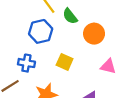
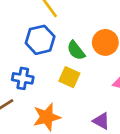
green semicircle: (70, 16) -> (76, 50), moved

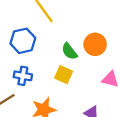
blue hexagon: (40, 40) -> (23, 41), moved

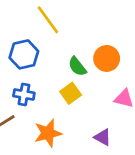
yellow square: (64, 75) -> (71, 93), turned 30

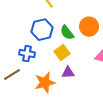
blue hexagon: (24, 54) -> (42, 30), moved
purple triangle: (103, 137) -> (68, 73), moved, turned -32

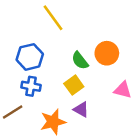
blue hexagon: (42, 30) -> (30, 57), moved
purple triangle: (68, 73) -> (81, 110), turned 32

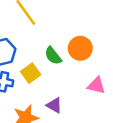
yellow square: (74, 85) -> (31, 73), moved

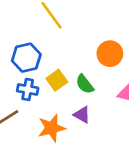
green semicircle: (53, 56) -> (85, 84), moved

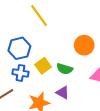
green semicircle: (85, 84) -> (65, 69), turned -35

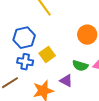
green semicircle: (65, 69) -> (80, 66), moved

